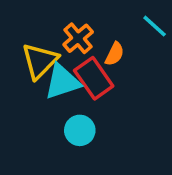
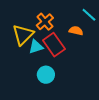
orange semicircle: (115, 54) -> (76, 31), moved, turned -104
cyan triangle: (62, 82) -> (36, 47), size x0.7

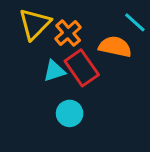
orange semicircle: (76, 31) -> (115, 47), size x1.5
yellow triangle: (23, 35) -> (35, 24), moved

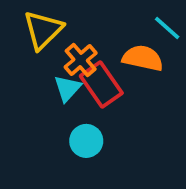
orange cross: (68, 33) -> (81, 60), moved
cyan triangle: (54, 71) -> (67, 88), turned -30

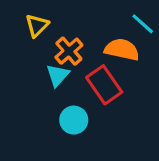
yellow triangle: (43, 30) -> (37, 25), size x0.7
red rectangle: (101, 84) -> (104, 85), moved

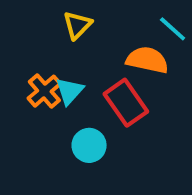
yellow triangle: (37, 25) -> (77, 25), moved
orange cross: (69, 51) -> (44, 91), moved

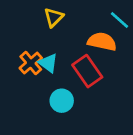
cyan triangle: (70, 91) -> (48, 63), turned -35

